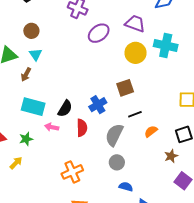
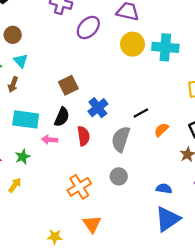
cyan cross: (166, 46) -> (165, 47), moved
brown square: (125, 88) -> (68, 85), moved
gray circle: (117, 162) -> (119, 176), moved
blue semicircle: (126, 187) -> (164, 189), moved

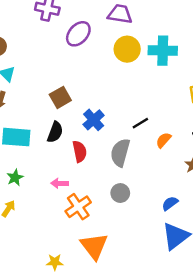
pink arrow: (50, 140) -> (60, 183), moved
blue semicircle: (164, 189) -> (170, 203), turned -42
orange triangle: (92, 224) -> (94, 246), size x1.4

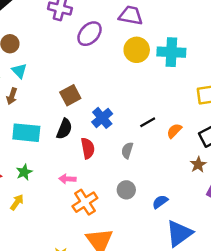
orange semicircle: (164, 140) -> (174, 131), moved
gray semicircle: (120, 153) -> (127, 150), size x0.6
blue semicircle: (170, 203) -> (160, 202), moved

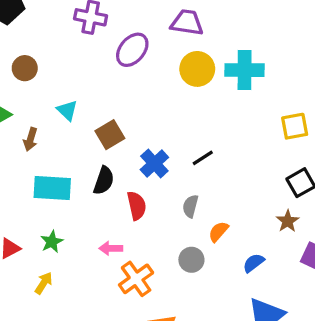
cyan triangle: (19, 71) -> (67, 110), moved
black line: (148, 122) -> (203, 158), moved
orange semicircle: (174, 131) -> (218, 232), moved
blue semicircle: (160, 202) -> (254, 263), moved

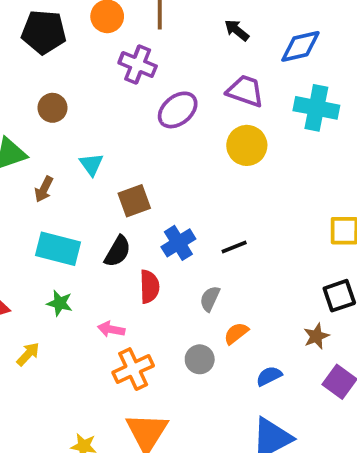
cyan cross: (245, 70) -> (316, 108), moved
green star: (52, 242) -> (60, 303), moved, turned 30

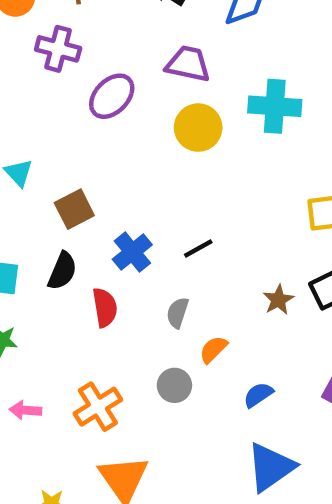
cyan cross: (316, 108) -> (275, 106), moved
pink arrow: (111, 329) -> (25, 410), moved
brown star: (316, 336) -> (278, 300), moved

